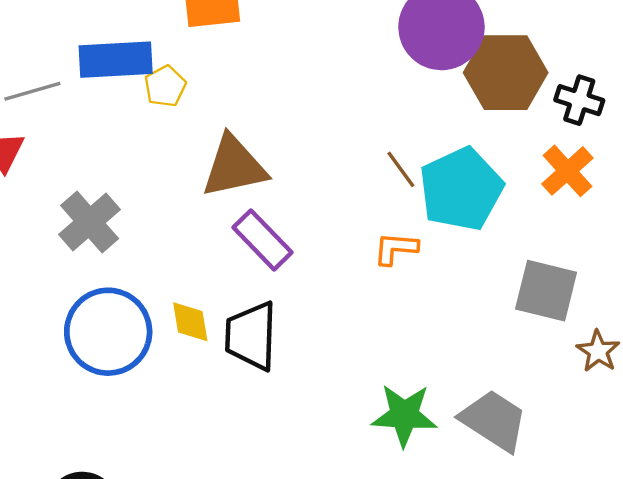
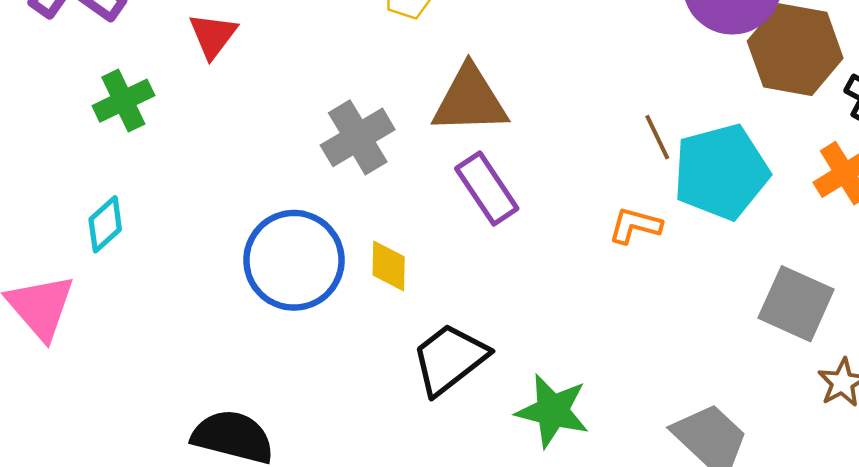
gray cross: (90, 222) -> (358, 137), moved
black trapezoid: (251, 336) -> (450, 359), moved, turned 40
green star: (404, 415) -> (552, 411), moved

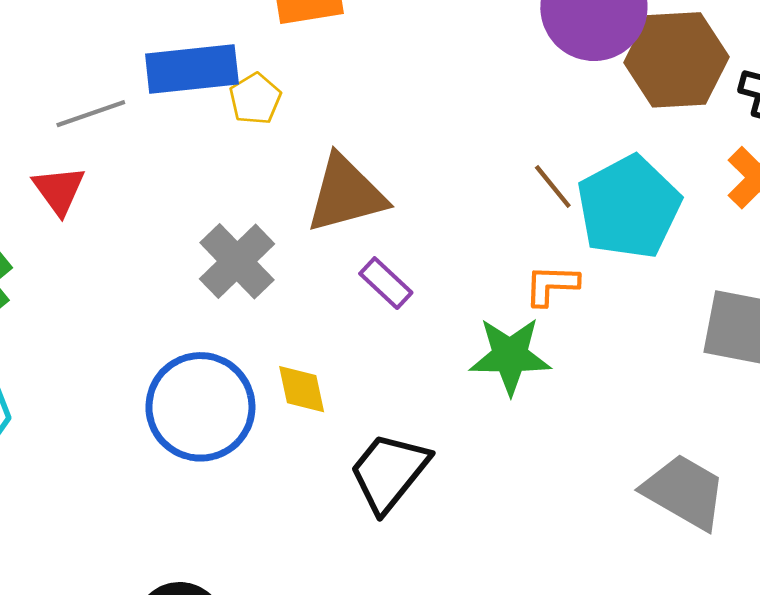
purple rectangle: (487, 188) -> (386, 283), size x0.7
green star: (552, 411) -> (510, 356), moved

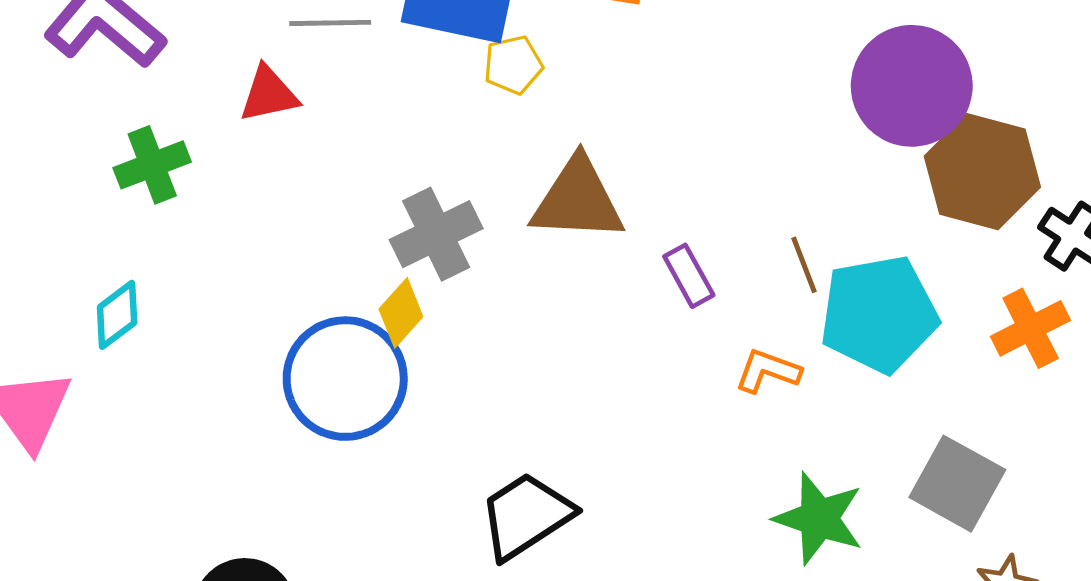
red triangle: (59, 190) -> (269, 94), turned 36
purple rectangle: (386, 283) -> (689, 276), moved
green star: (510, 356) -> (819, 518), moved
yellow diamond: (302, 389) -> (401, 313), moved, turned 36

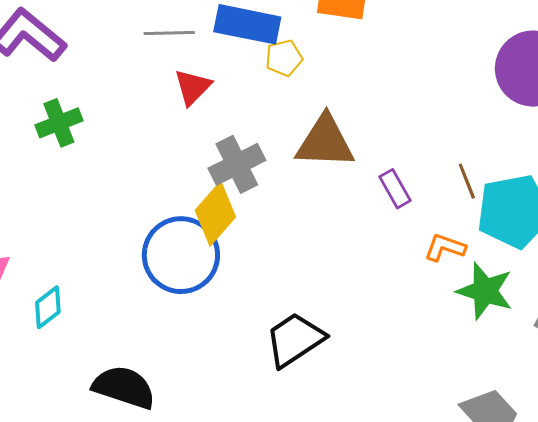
red triangle: (269, 94) -> (193, 87), moved, turned -33
yellow diamond: (401, 313) -> (215, 214), size x1.5
cyan diamond: (117, 315) -> (48, 307), moved
green star: (819, 518) -> (485, 291), moved

